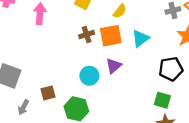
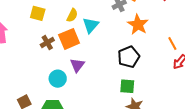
cyan triangle: (140, 38) -> (91, 25), moved

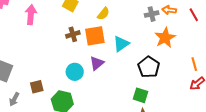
cyan triangle: (91, 25) -> (121, 44), moved
black pentagon: (129, 57) -> (149, 67), turned -30

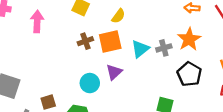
gray cross: (152, 14) -> (164, 48), moved
black pentagon: (149, 67) -> (189, 74), moved

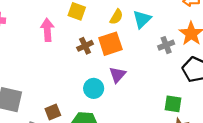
pink arrow: (37, 22) -> (47, 30), moved
cyan triangle: (140, 49) -> (142, 19), moved

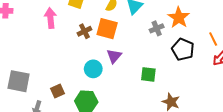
orange square: (110, 44) -> (107, 29), turned 35
green square: (173, 104) -> (148, 74), moved

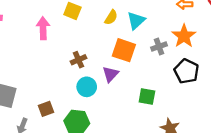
orange square: (107, 29) -> (124, 50), moved
brown cross: (84, 31) -> (78, 60), moved

